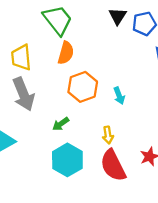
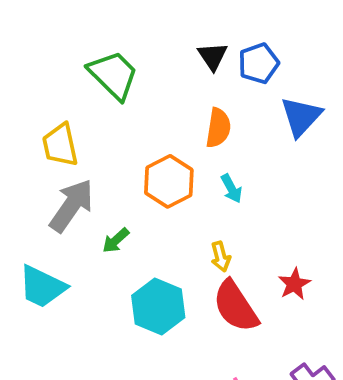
orange semicircle: (66, 53) -> (218, 128), moved
gray arrow: (23, 94) -> (71, 206), turned -116
green arrow: (61, 124) -> (116, 240), moved

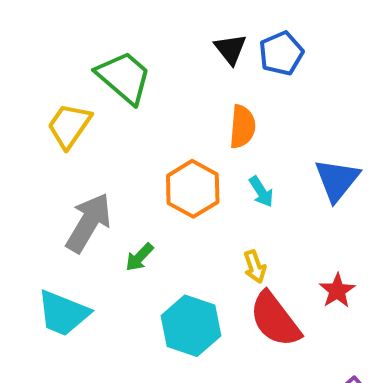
blue triangle: (301, 117) -> (337, 180), moved
yellow trapezoid: (60, 145) -> (69, 126), moved, turned 51

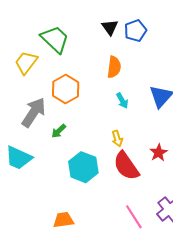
orange hexagon: (193, 189) -> (66, 89), moved

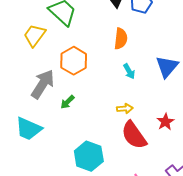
yellow arrow: (117, 139) -> (125, 109), turned -77
cyan hexagon: (83, 167) -> (89, 156), moved

